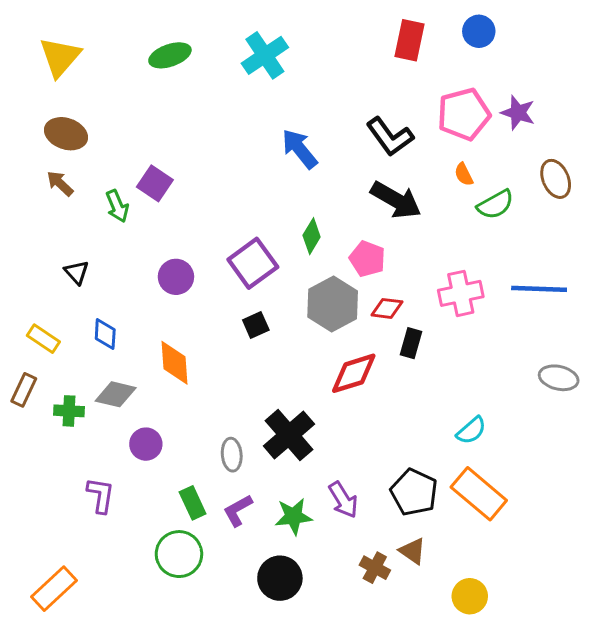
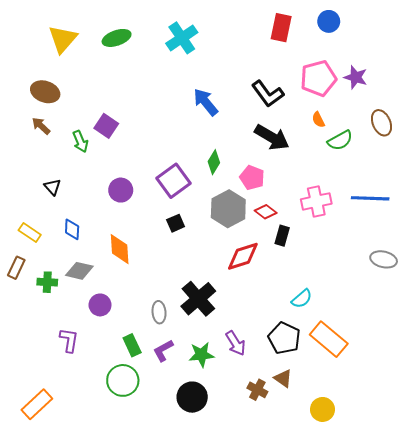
yellow triangle: (60, 57) -> (63, 39), moved
red diamond: (387, 308) -> (266, 212), turned 30
cyan semicircle: (471, 431) -> (302, 299), moved

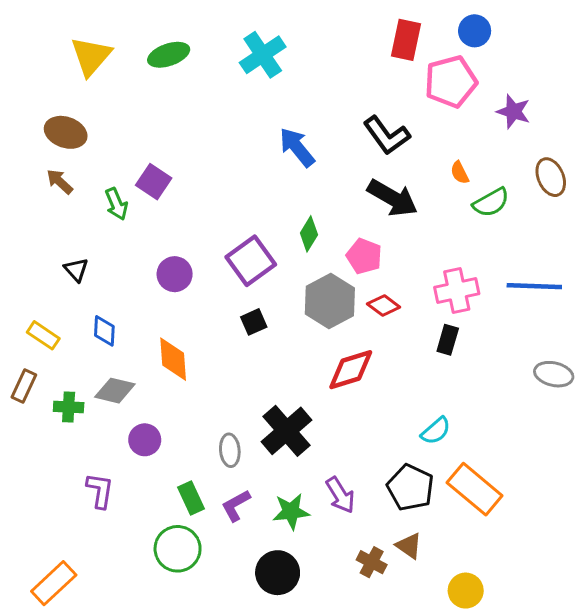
pink pentagon: (318, 78) -> (451, 82), moved
black rectangle: (282, 236) -> (448, 340), moved

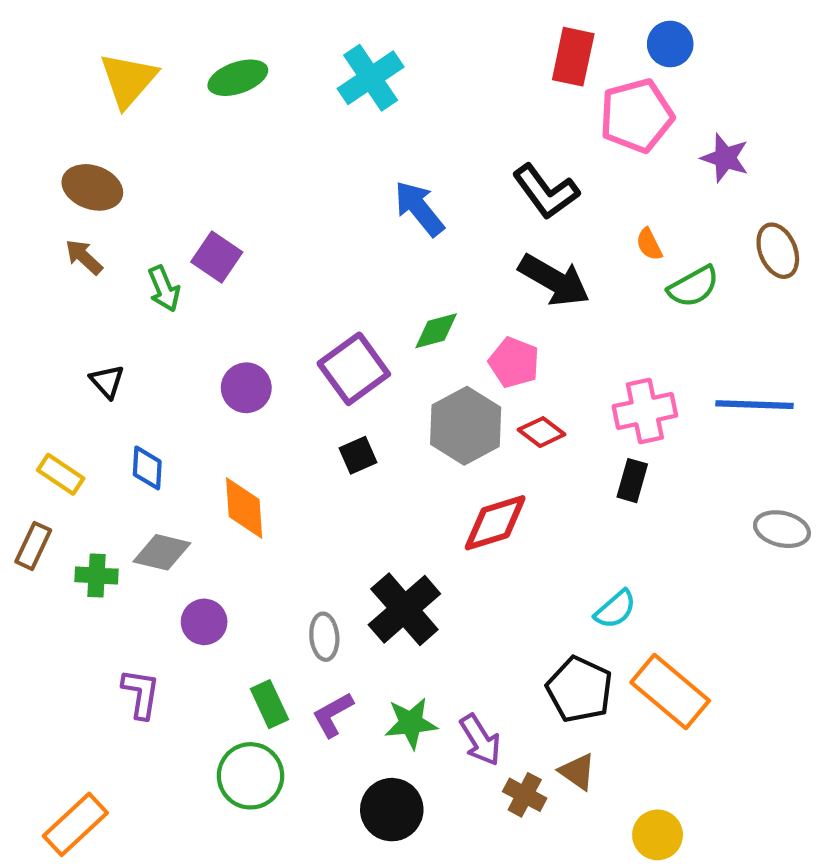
green diamond: (309, 234) -> (436, 331), turned 44
purple arrow: (340, 495) -> (480, 740), moved

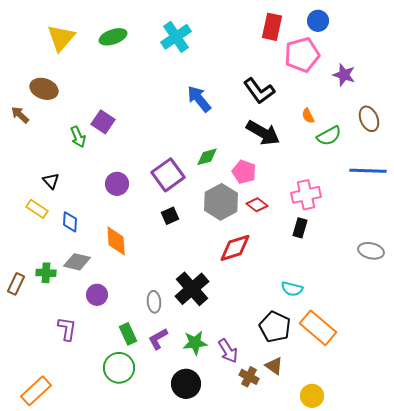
brown arrow: (84, 257) -> (20, 115), moved
blue line: (755, 405) -> (368, 171), moved
yellow rectangle: (61, 474) -> (37, 209), moved
brown rectangle: (33, 546) -> (16, 284), moved
cyan semicircle: (615, 609) -> (292, 289), turned 55

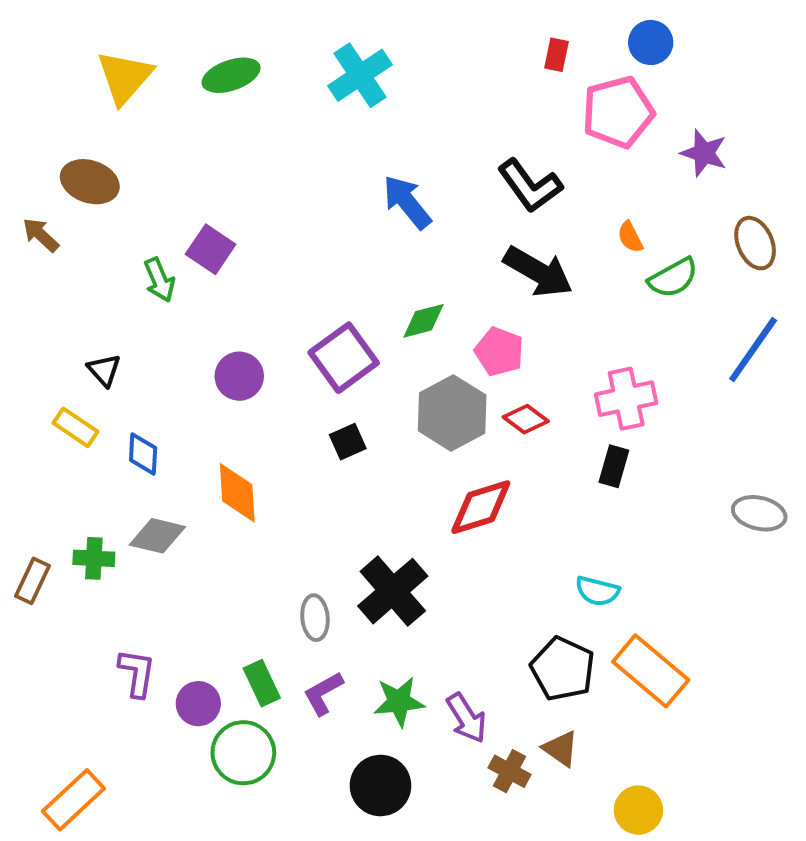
red rectangle: (272, 27) -> (557, 55), size x0.6
blue line: (368, 171) -> (753, 350), turned -57
purple circle: (97, 295) -> (198, 704), moved

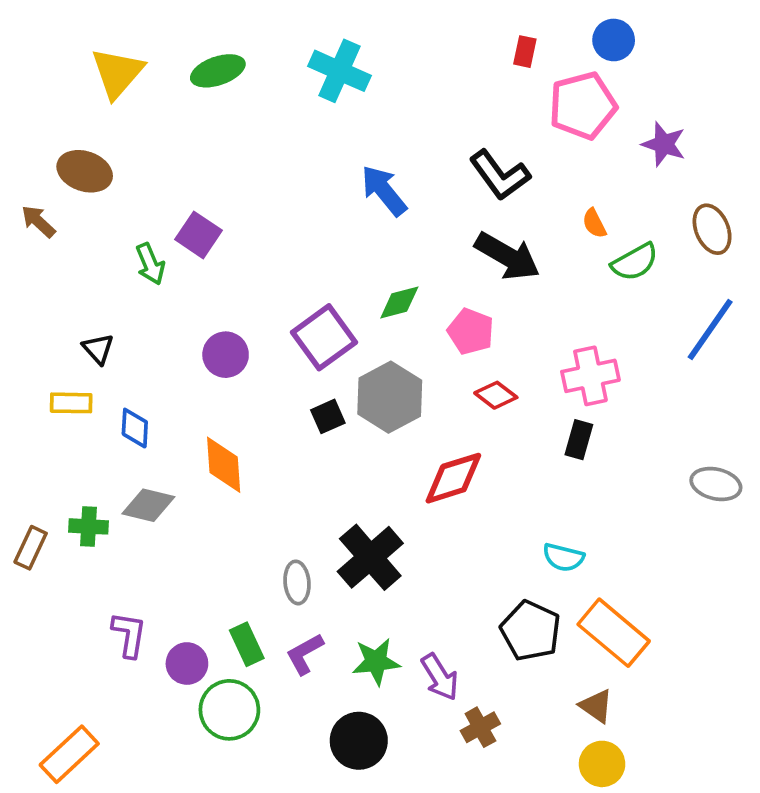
cyan cross: (360, 75) -> (339, 71), turned -32
gray hexagon: (452, 413) -> (390, 397), moved
yellow rectangle: (75, 427) -> (71, 403), turned -33
brown triangle: (561, 749) -> (596, 706), moved
brown cross: (509, 771) -> (480, 727), turned 33

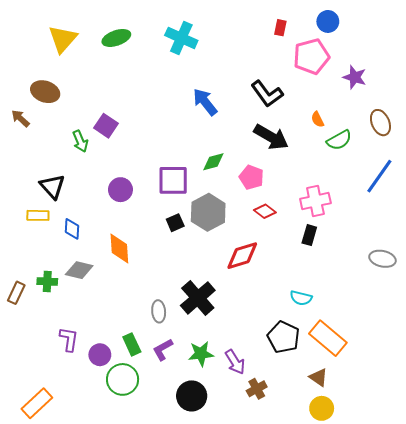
purple square: (324, 337) -> (173, 180), turned 36
black triangle: (98, 349) -> (52, 187), size x1.5

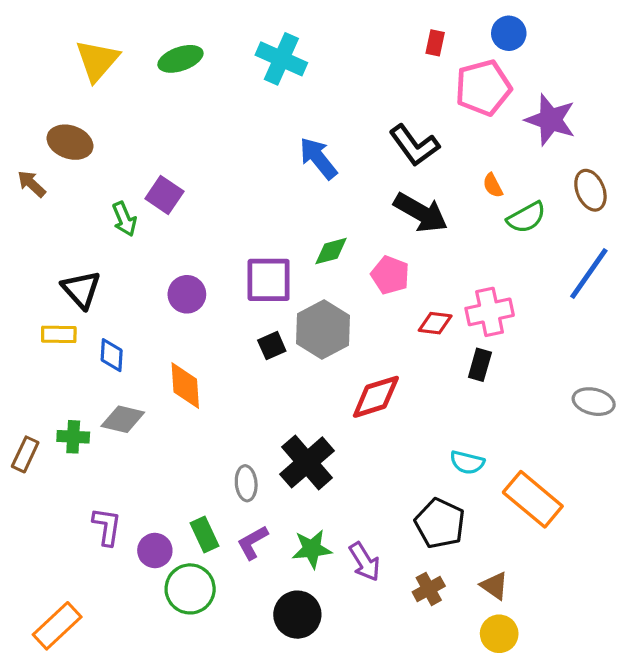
purple star: (355, 77) -> (550, 120), size x1.4
red diamond: (265, 211) -> (435, 323), moved, turned -30
orange rectangle: (328, 338) -> (533, 499), moved
brown cross: (257, 389) -> (429, 589), moved

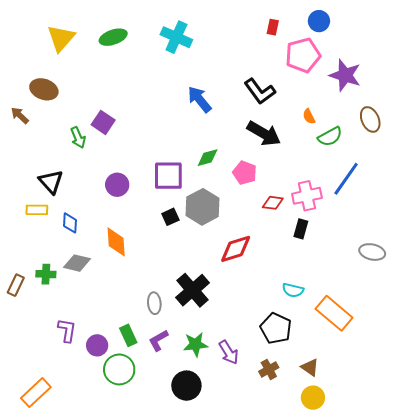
blue line: (589, 273) -> (346, 179), moved

